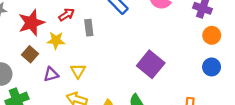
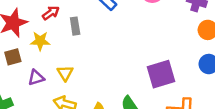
brown square: (30, 54) -> (13, 57), turned 35
purple square: (151, 64) -> (161, 74), moved, turned 36

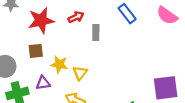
yellow star: (40, 41) -> (59, 64), moved
purple triangle: (36, 78) -> (43, 83), moved

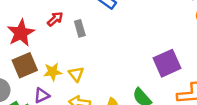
brown square: (36, 51) -> (25, 65), size x1.5

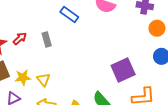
red arrow: (55, 19) -> (20, 38), moved

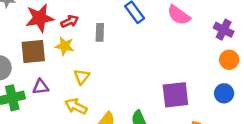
yellow star: (23, 77) -> (65, 46), moved

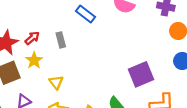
yellow star: (65, 46) -> (34, 60), turned -30

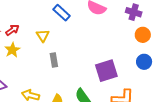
gray rectangle: (61, 40) -> (54, 60), moved
yellow triangle: (56, 82) -> (43, 36), moved

